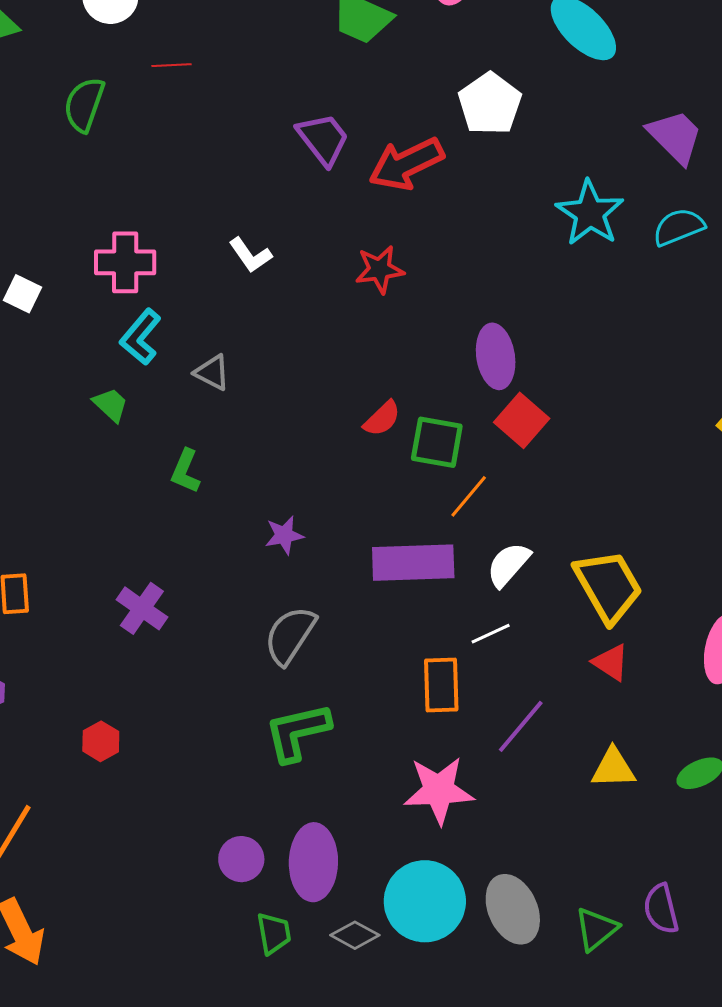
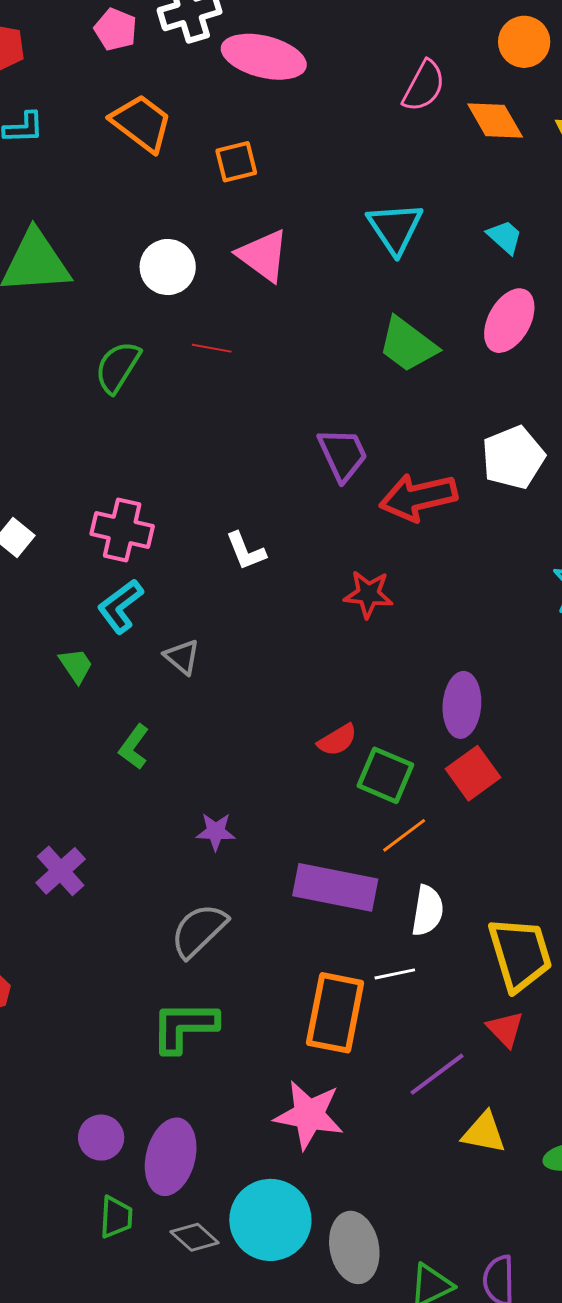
white semicircle: (508, 565) -> (428, 911), turned 135
orange rectangle: (441, 685) -> (335, 1013), size x1.4
purple line: (521, 726) -> (437, 1074), moved

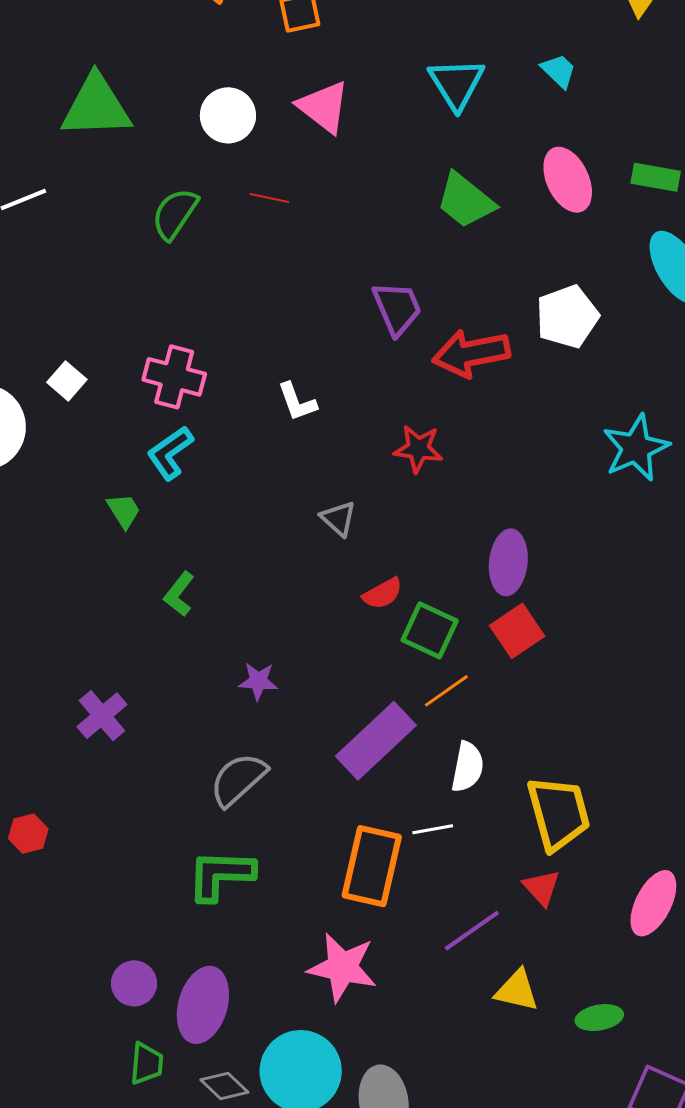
cyan trapezoid: (505, 237) -> (559, 71), moved
pink ellipse: (509, 321) -> (568, 180), turned -56
gray triangle: (182, 657) -> (338, 519), moved
purple rectangle: (335, 887) -> (376, 741), turned -56

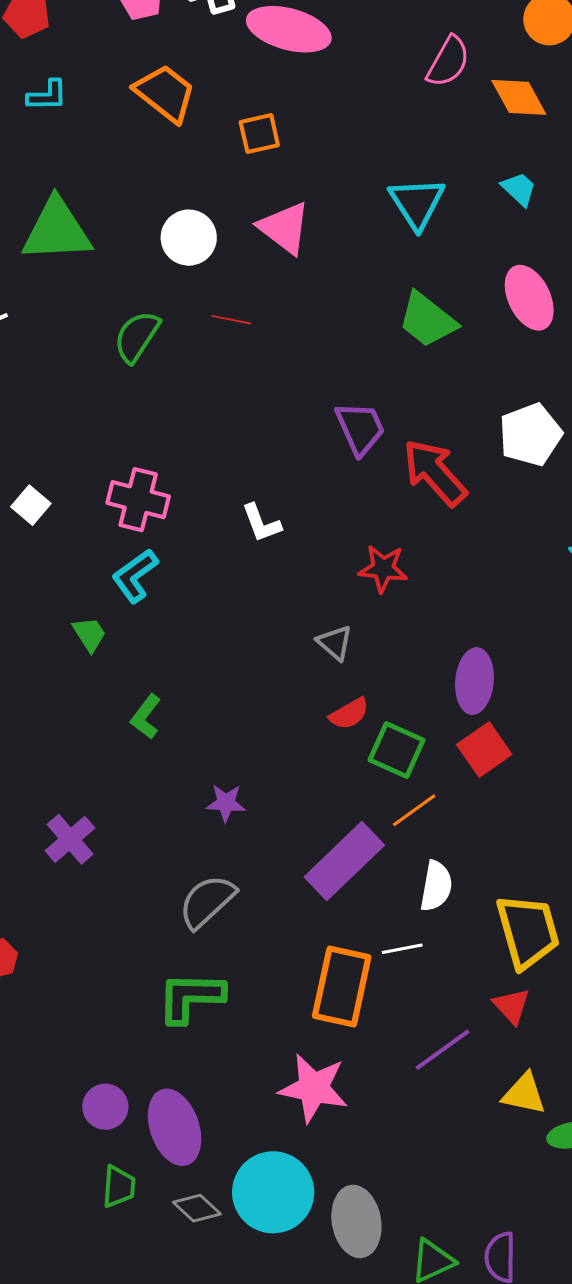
red arrow: (471, 353) -> (435, 473), turned 60
gray triangle: (338, 519) -> (335, 643), moved
yellow triangle: (517, 990) -> (524, 1094), moved
purple ellipse: (203, 1005) -> (175, 1127), turned -34

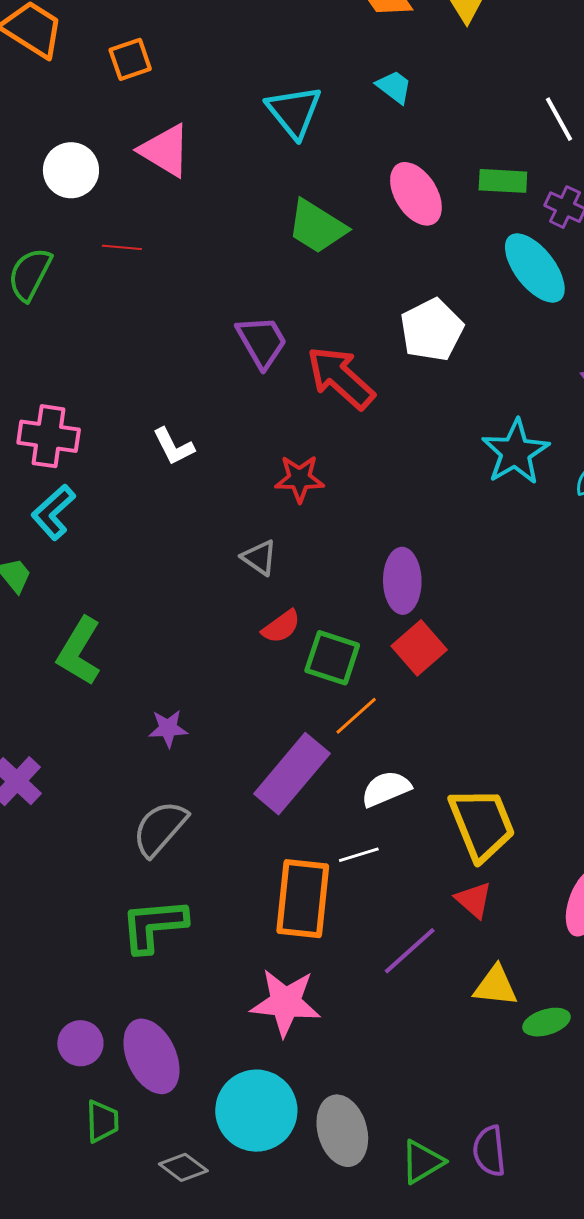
green L-shape: (146, 717) -> (79, 651), size x1.5
white semicircle: (436, 886) -> (386, 789), turned -117
gray diamond: (197, 1208) -> (183, 1167), moved

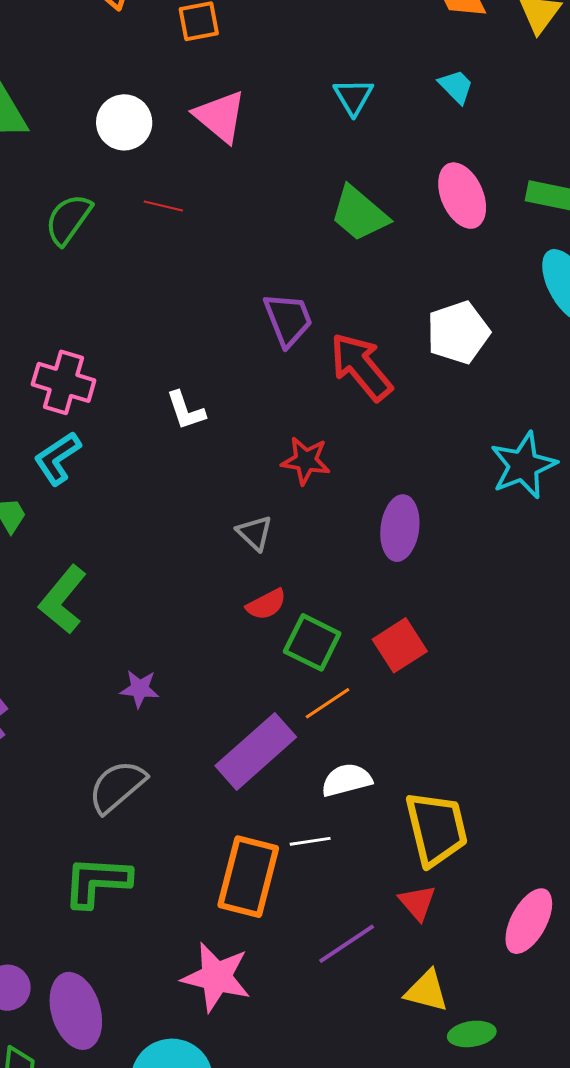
cyan triangle: (294, 112) -> (353, 97), size x0.7
purple ellipse: (402, 581) -> (400, 528), moved

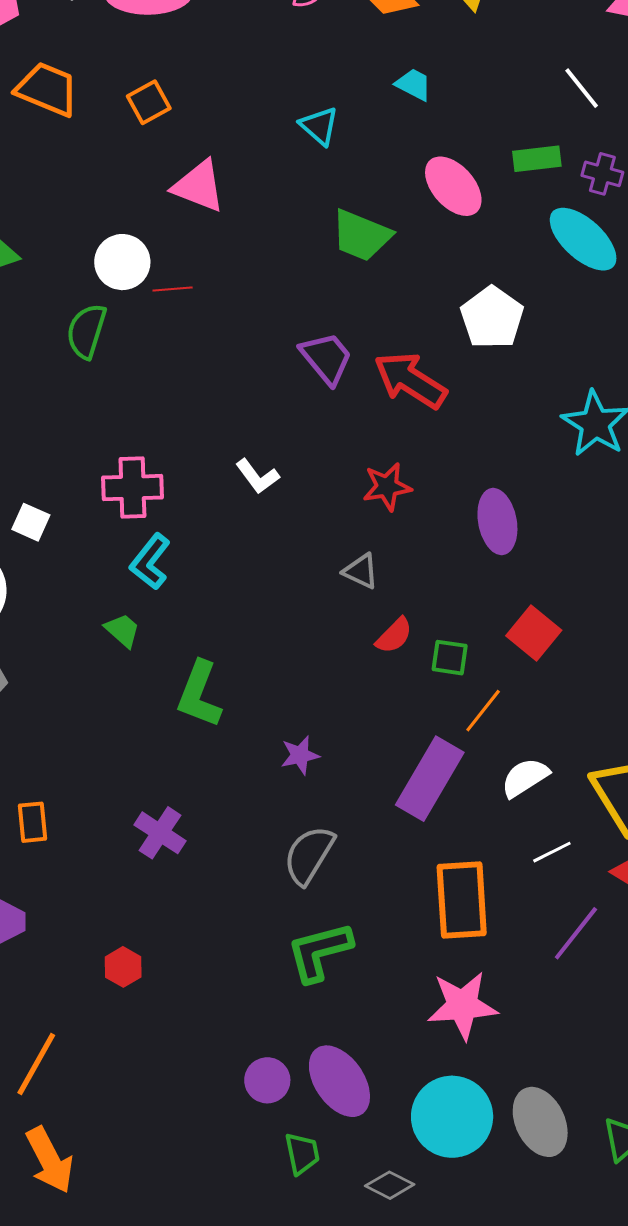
white circle: (124, 122) -> (122, 262), moved
green square: (312, 642) -> (450, 658), size x0.7
white line: (310, 841) -> (552, 852), moved

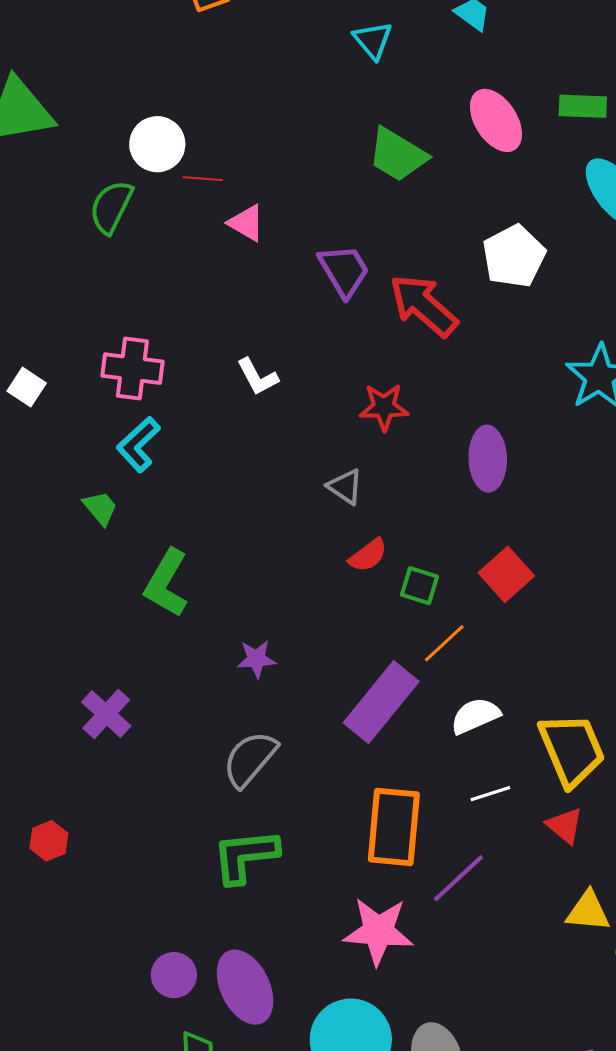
pink triangle: (199, 186) -> (246, 223), moved, size x0.7
purple line: (576, 933) -> (459, 878), moved

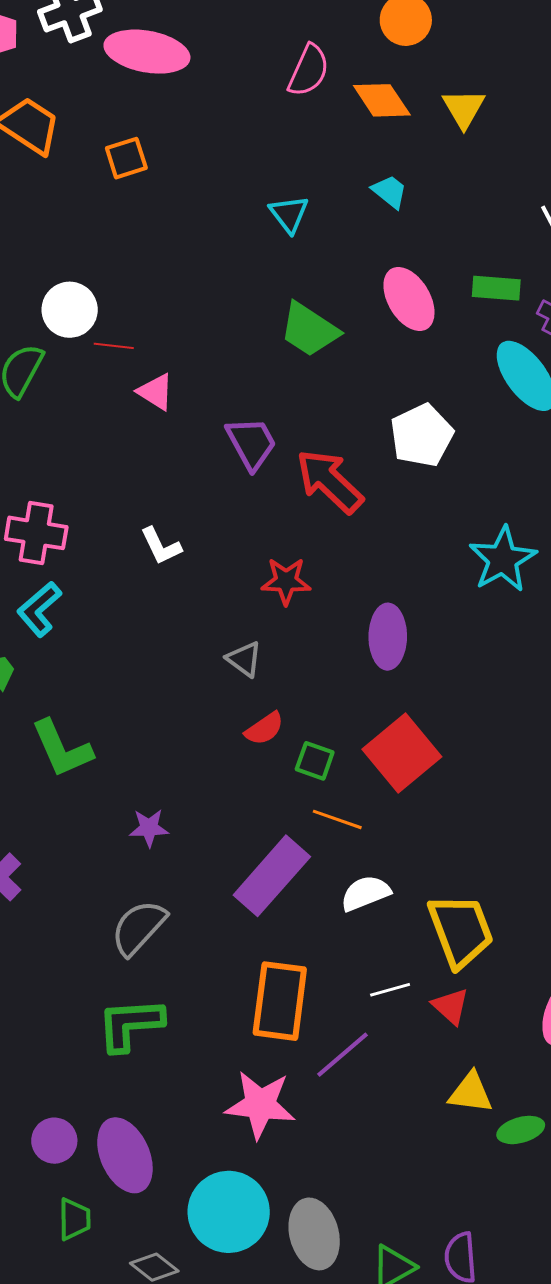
red square: (506, 574) -> (402, 753), size x1.4
green L-shape: (166, 583) -> (62, 749), turned -56
orange line: (444, 643) -> (337, 819), turned 60
white line: (490, 794) -> (390, 990), moved

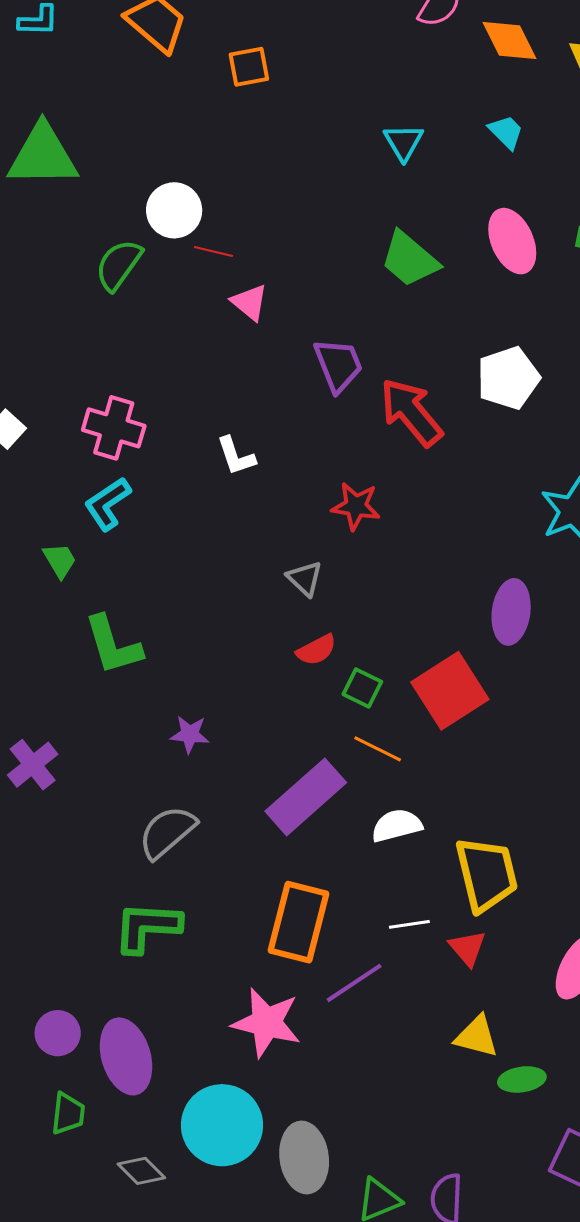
purple ellipse: (388, 637) -> (511, 612), moved

